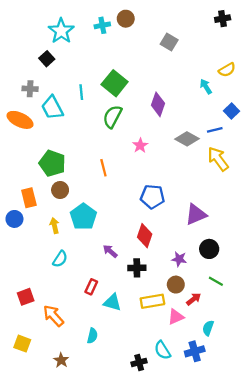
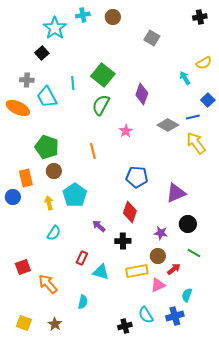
cyan cross: (102, 25) -> (83, 15), moved
yellow square: (22, 344) -> (24, 323), moved

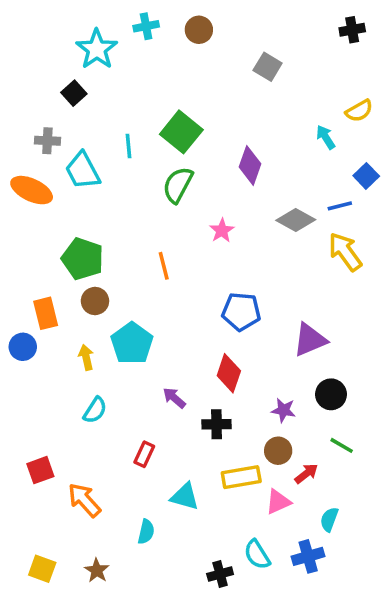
cyan triangle: (101, 272) -> (185, 497), moved

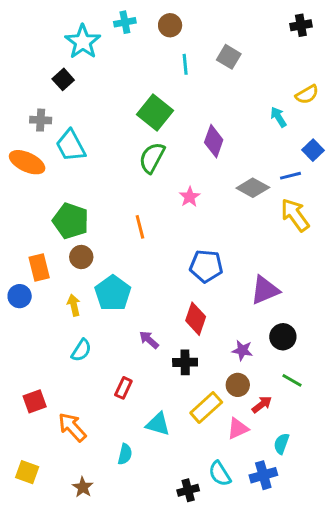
cyan line: (128, 146) -> (185, 64), moved
yellow rectangle: (241, 477) -> (206, 407), turned -32
yellow square: (42, 569) -> (27, 472), moved

